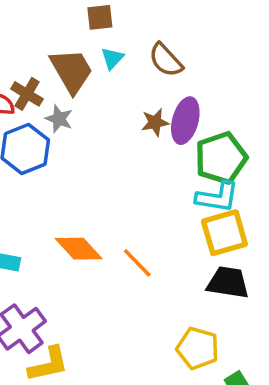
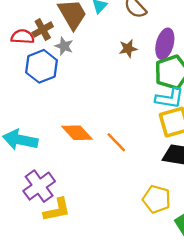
brown cross: (27, 94) -> (43, 30), turned 30
purple ellipse: (185, 121) -> (165, 44), moved

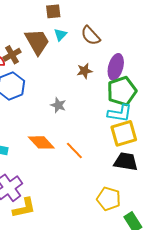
gray star: (64, 46) -> (58, 105), moved

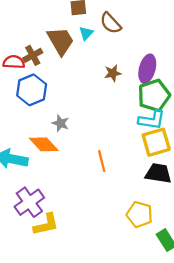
brown semicircle: (91, 36) -> (111, 23), moved
gray star: (58, 105) -> (60, 123), moved
orange diamond: (41, 142) -> (44, 144), moved
orange line: (74, 150) -> (102, 161), turned 30

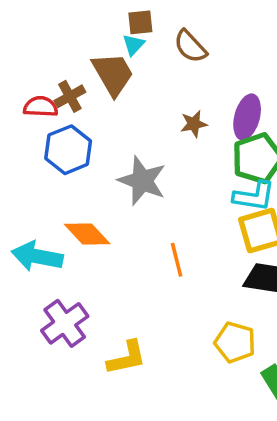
cyan triangle: (86, 33) -> (134, 45), moved
gray star: (60, 123) -> (142, 181), moved, size x1.8
yellow L-shape: (46, 224) -> (127, 358), moved

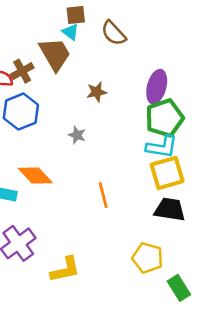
cyan triangle: (134, 45) -> (70, 32), turned -36
brown star: (194, 124) -> (97, 92), moved
gray star: (142, 181) -> (77, 135), size x0.5

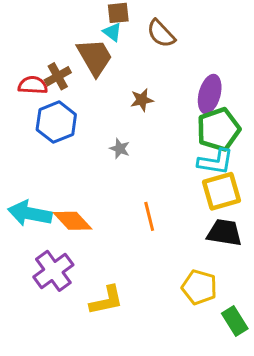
orange diamond: (35, 176) -> (73, 221), moved

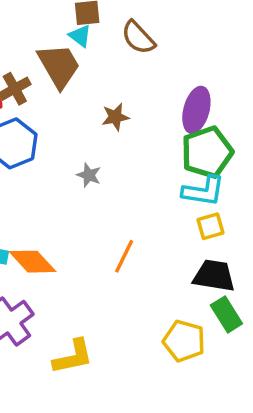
yellow square: (221, 191) -> (211, 226), size x0.6
orange line: (149, 216) -> (124, 256), turned 40
green rectangle: (235, 321) -> (226, 314), moved

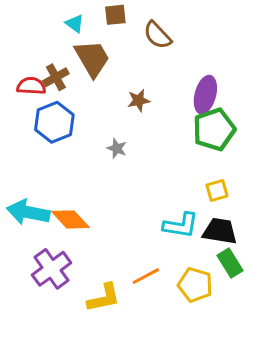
cyan triangle: (80, 36) -> (75, 24), moved
cyan L-shape: (203, 191) -> (181, 225), moved
orange line: (124, 256) -> (146, 276), moved, turned 36

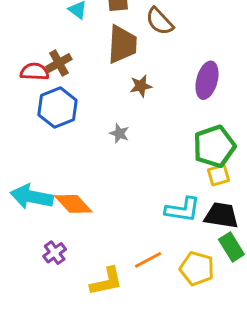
brown trapezoid: (92, 58) -> (122, 44), moved, turned 33
green pentagon: (214, 129) -> (214, 146), moved
purple cross: (52, 269) -> (55, 253), size x0.6

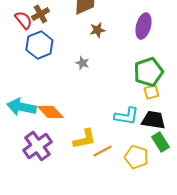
red semicircle: (35, 72) -> (23, 20), turned 48
purple cross: (55, 253) -> (37, 146), size x1.8
yellow L-shape: (106, 281) -> (84, 139), moved

